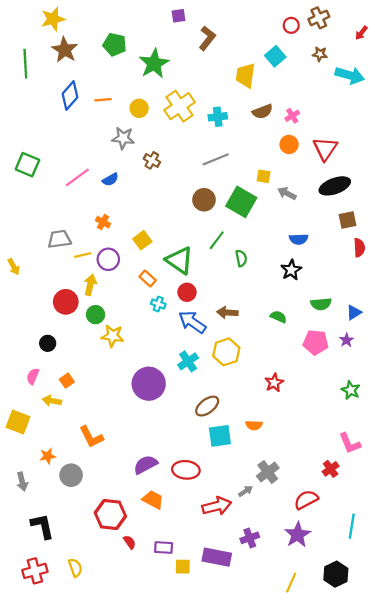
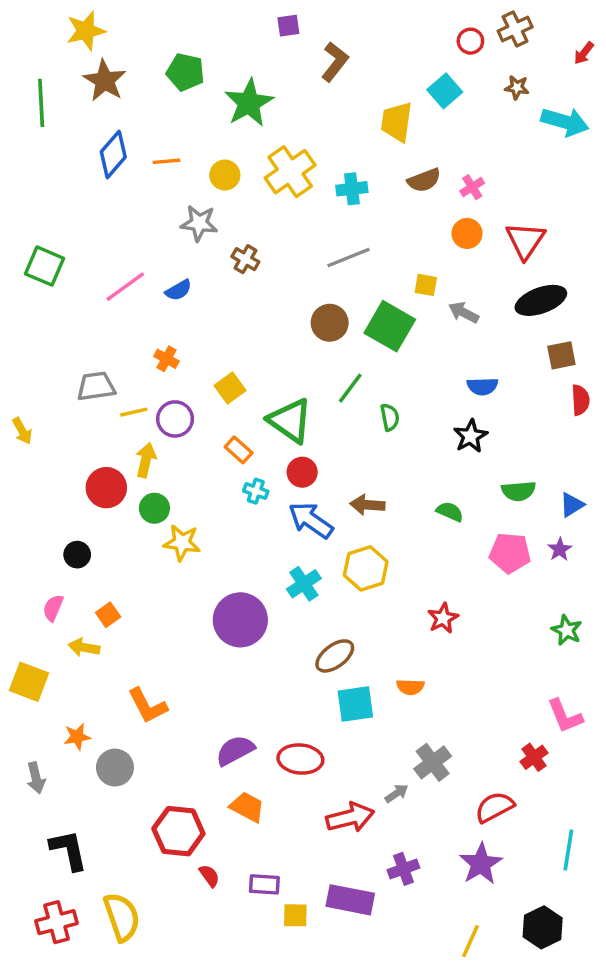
yellow semicircle: (75, 568) -> (122, 917), size x1.6

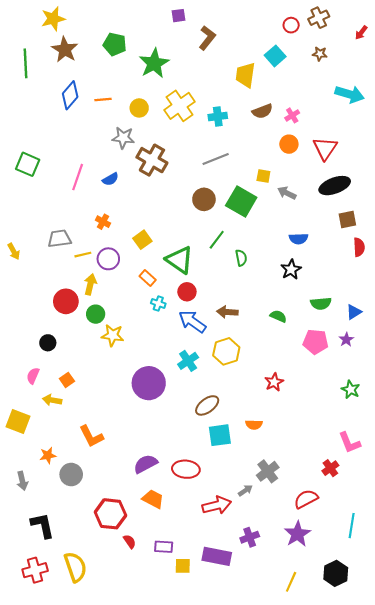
cyan arrow: (565, 122) -> (350, 94), moved
brown cross: (245, 259) -> (152, 160), size x1.8
pink line: (125, 287) -> (78, 177), turned -35
yellow arrow: (22, 431) -> (14, 251), moved

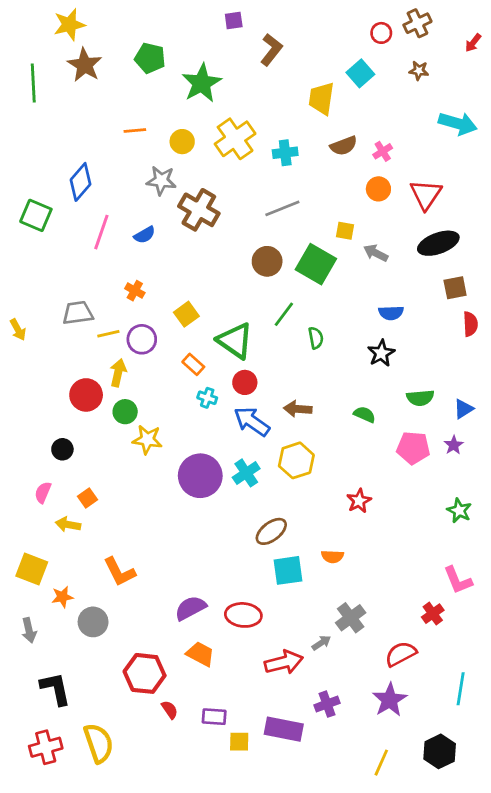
blue diamond: (70, 95) -> (81, 182), moved
purple circle: (149, 383) -> (200, 476), moved
yellow square: (18, 421) -> (32, 569), moved

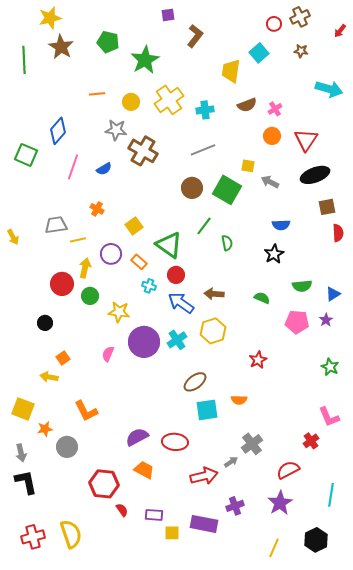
purple circle: (142, 339) -> (111, 254), moved
yellow star: (147, 440) -> (119, 312), moved
pink semicircle: (43, 492) -> (108, 354), moved
black L-shape: (55, 689) -> (26, 482), moved

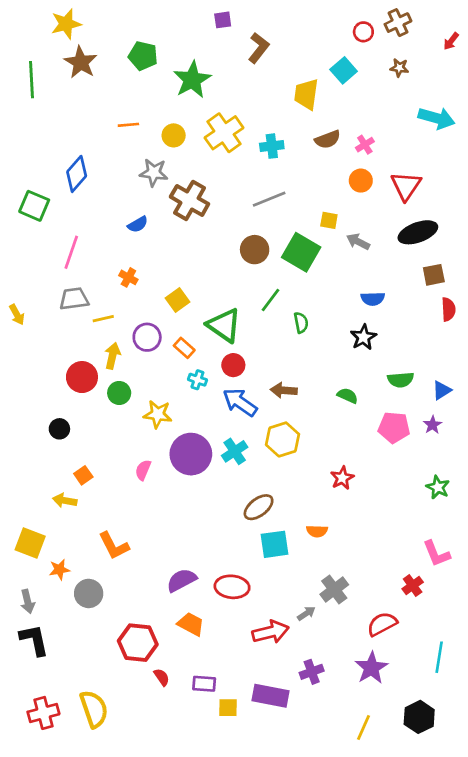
pink line: (73, 167) -> (71, 252), moved

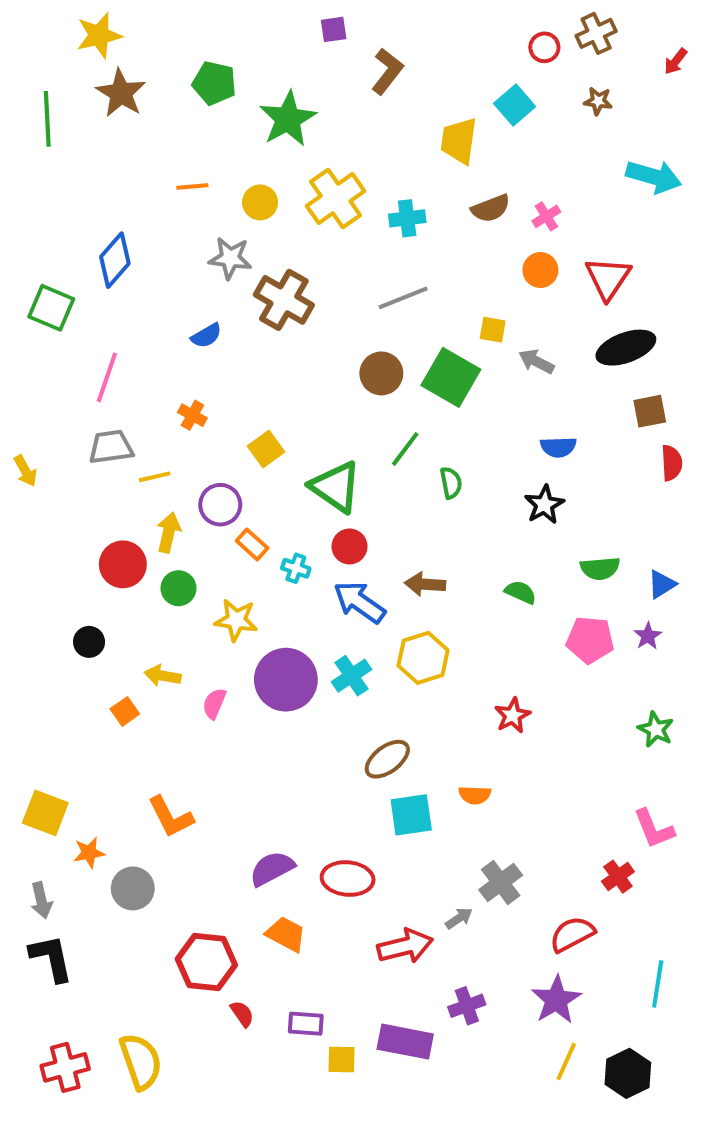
orange rectangle: (184, 348) -> (252, 544), moved
yellow arrow: (65, 501) -> (163, 676), moved
yellow line: (363, 728) -> (566, 1061), moved

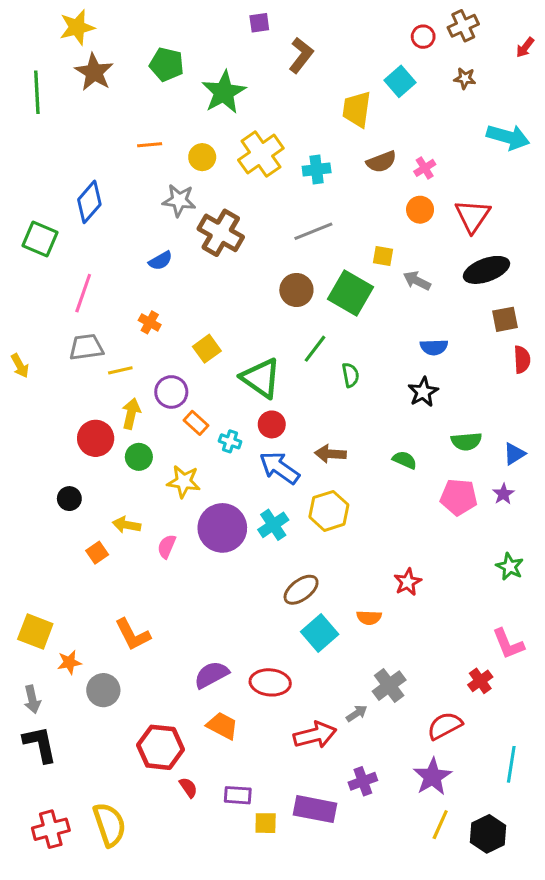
red star: (513, 715) -> (408, 582), moved
cyan square: (411, 815) -> (320, 633), turned -33

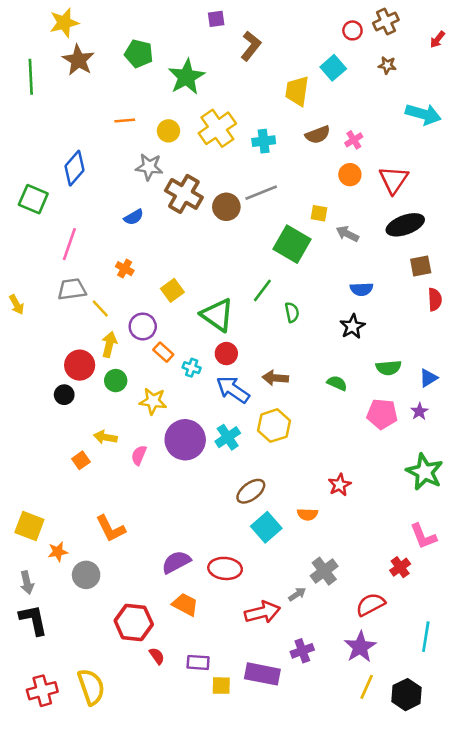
brown circle: (296, 290) -> (226, 207), moved
yellow line: (120, 370) -> (100, 308), turned 60
black circle: (69, 499) -> (64, 395), moved
green star: (510, 567) -> (425, 472), size x1.6

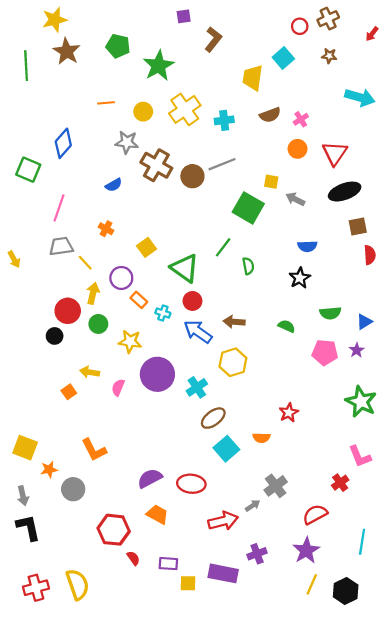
cyan cross: (228, 437) -> (197, 387), moved

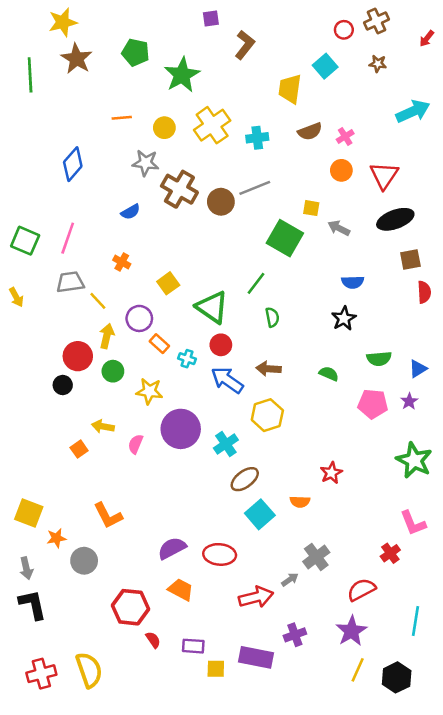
cyan arrow: (360, 97) -> (413, 111), turned -40
green square: (28, 170) -> (25, 241), moved
green semicircle: (248, 266) -> (272, 317), moved

